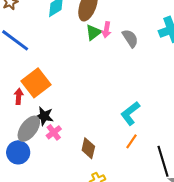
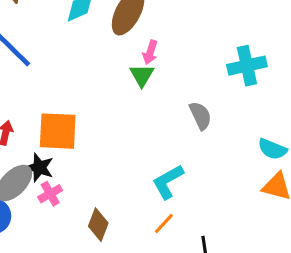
green triangle: (93, 32) -> (142, 75), moved, turned -30
gray semicircle: (130, 38) -> (200, 116), moved
orange square: (36, 83) -> (58, 131), moved, turned 32

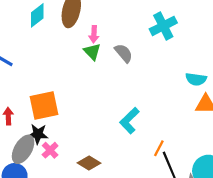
gray semicircle: (200, 116) -> (124, 53), moved
orange line: (164, 224) -> (159, 148), moved
brown diamond: (98, 225) -> (89, 163), turned -65

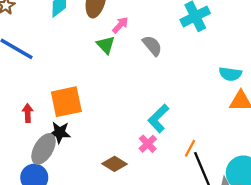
pink arrow: (94, 34) -> (120, 25), turned -140
green triangle: (92, 52) -> (106, 45), moved
pink cross: (50, 150) -> (148, 144), moved

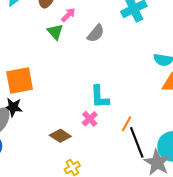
gray semicircle: (152, 46) -> (96, 33), turned 78
cyan L-shape: (158, 118) -> (100, 97), turned -50

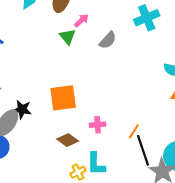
orange square: (20, 80) -> (63, 98), moved
cyan L-shape: (100, 97) -> (96, 164), moved
pink cross: (90, 119) -> (98, 125), turned 35

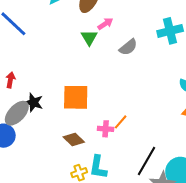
orange line: (134, 131) -> (121, 122), moved
black line: (143, 150) -> (146, 161), turned 40

